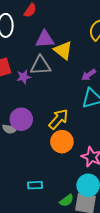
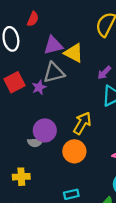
orange circle: (62, 142) -> (74, 151), moved

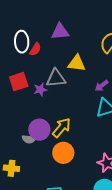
red semicircle: (33, 19) -> (35, 49), moved
purple triangle: (53, 45) -> (60, 32), moved
yellow triangle: (74, 53) -> (77, 63), turned -30
yellow arrow: (82, 123) -> (61, 128), moved

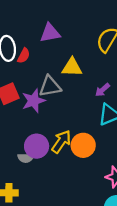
purple star: (40, 90) -> (34, 101), size x1.5
orange circle: (63, 153) -> (83, 145), moved

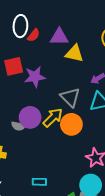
purple triangle: (50, 33) -> (59, 37), moved
gray triangle: (50, 86) -> (70, 97), moved, turned 45

